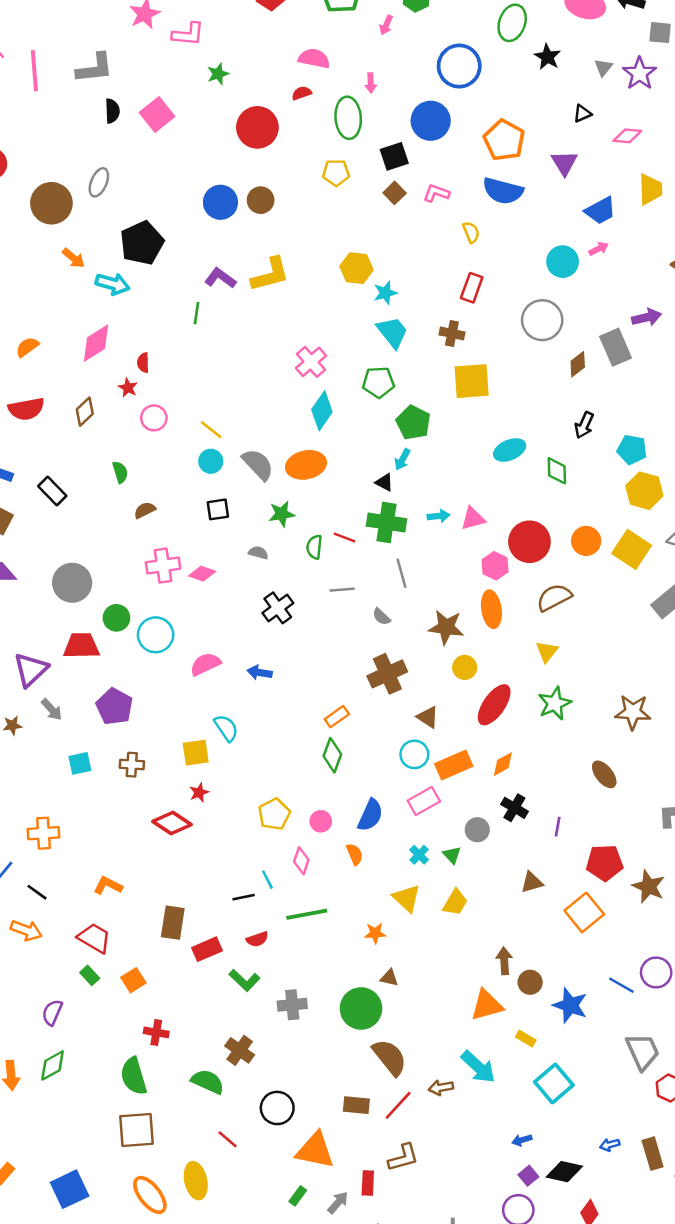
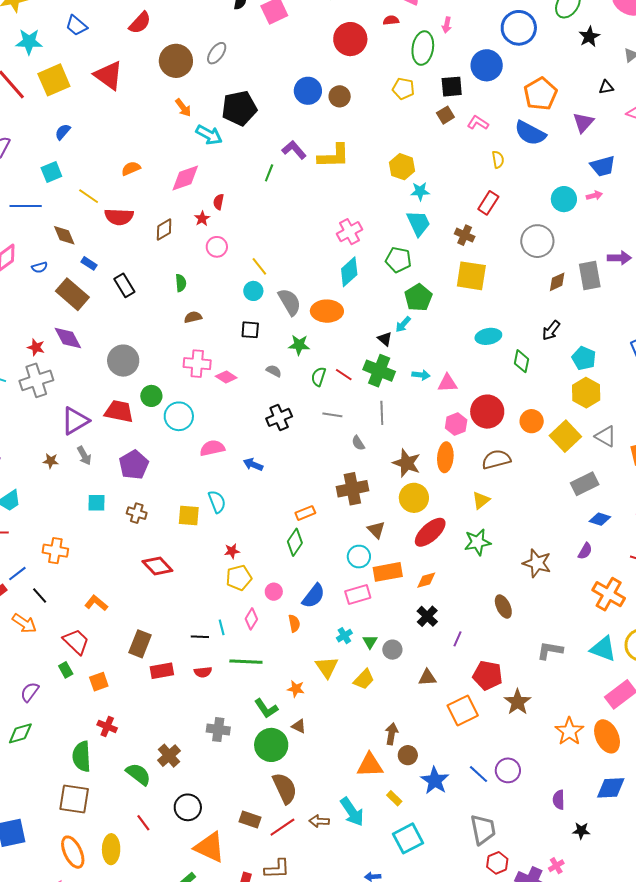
yellow circle: (465, 667) -> (414, 498), size x1.5
red star: (199, 793) -> (232, 551), moved
gray circle: (477, 830) -> (392, 650), moved
green L-shape: (244, 980) -> (266, 708), moved

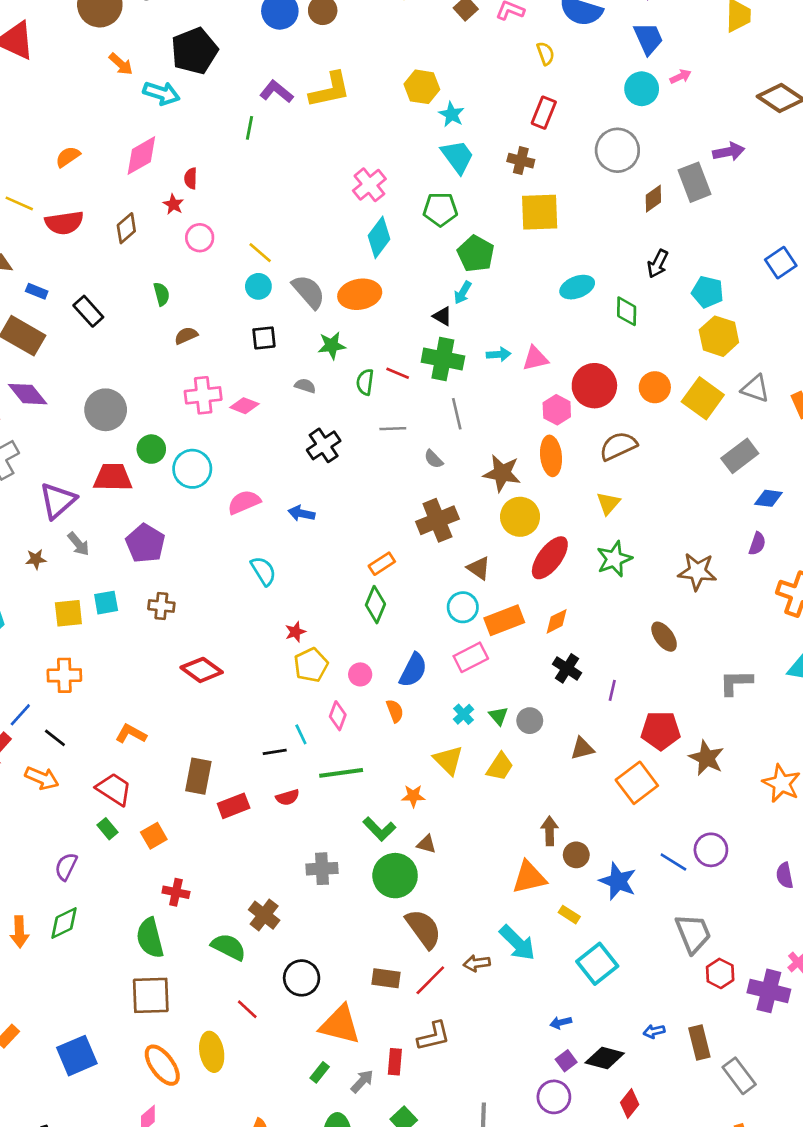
blue trapezoid: (603, 166) -> (648, 38), moved, turned -88
cyan star: (420, 191) -> (452, 114), turned -30
yellow square: (189, 515) -> (68, 613), moved

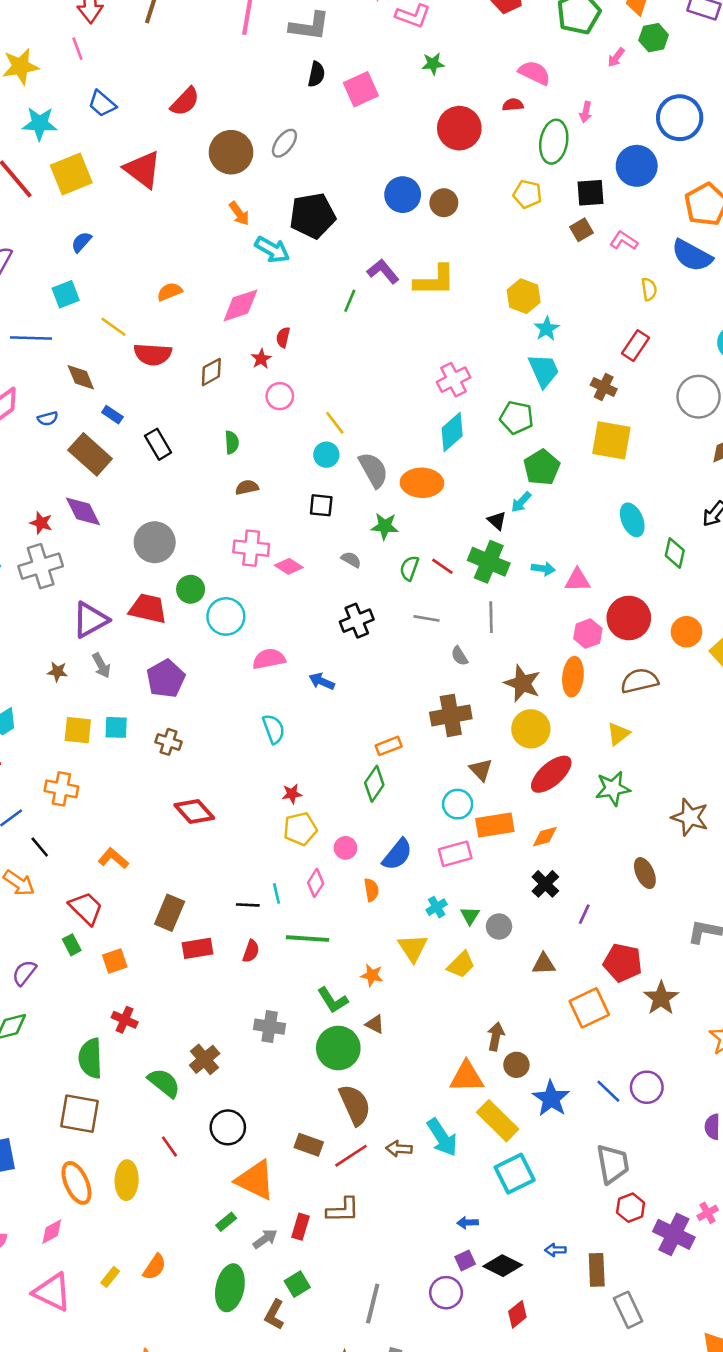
cyan ellipse: (577, 287) -> (632, 520), turned 76
red semicircle: (288, 797) -> (251, 951), turned -65
yellow rectangle: (569, 915) -> (498, 1121), size x2.0

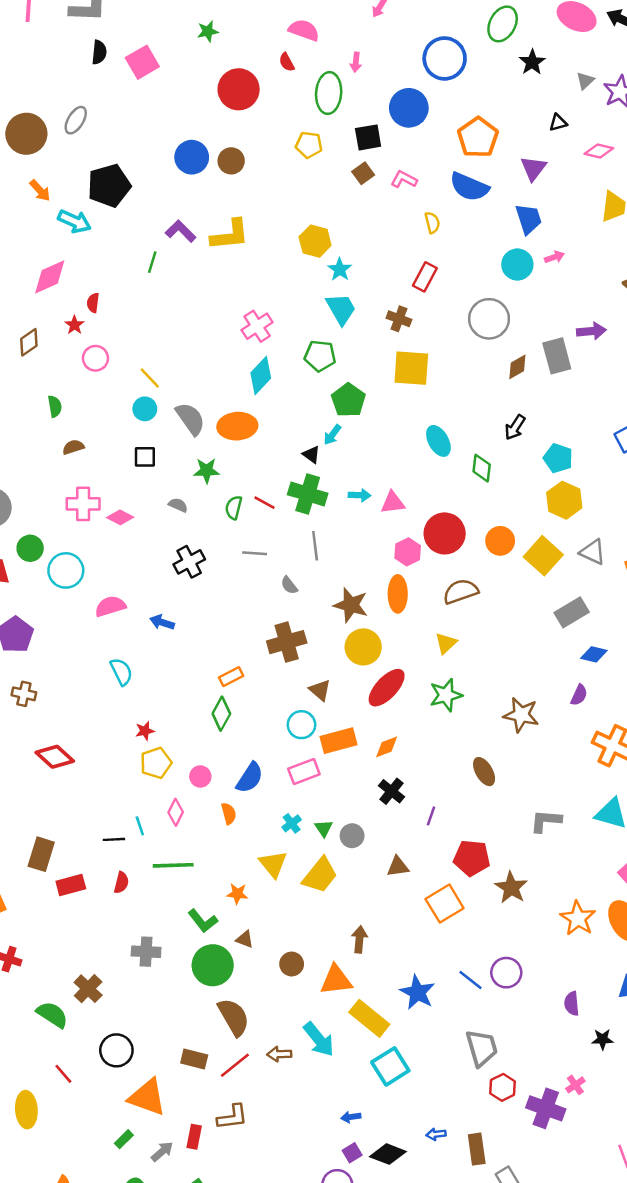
red semicircle: (513, 105) -> (287, 62), turned -108
yellow trapezoid: (461, 965) -> (320, 875), size x1.4
brown circle: (516, 1065) -> (292, 964), moved

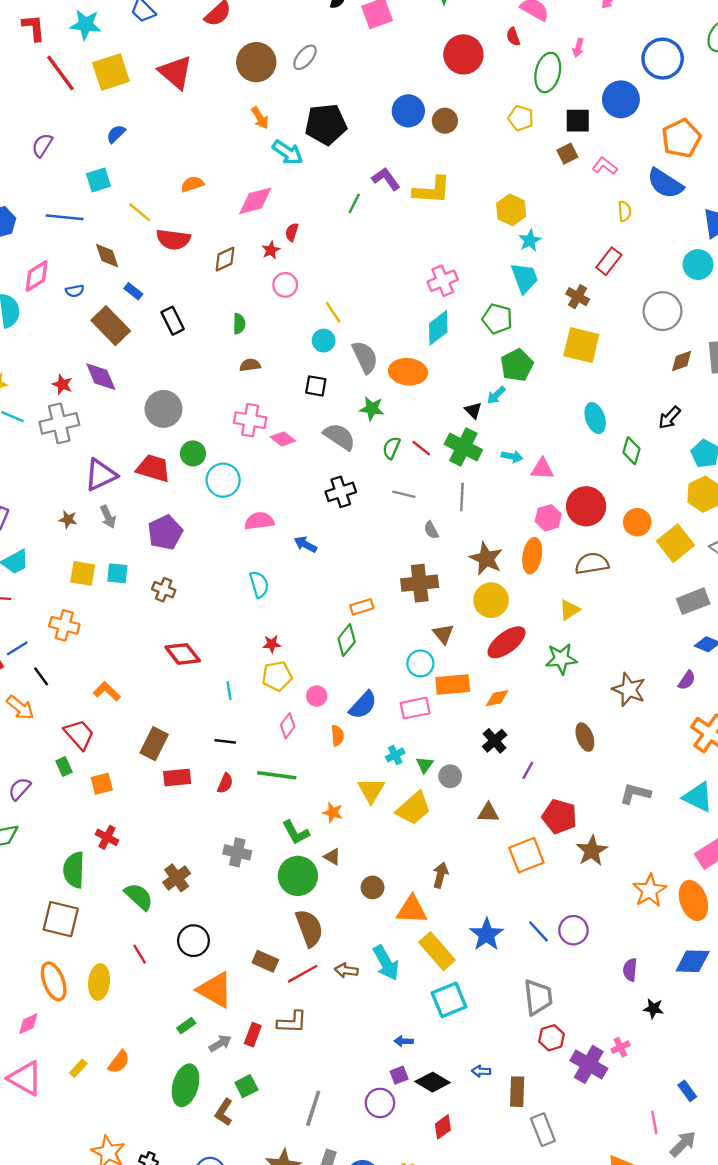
gray semicircle: (178, 505) -> (339, 437), size x1.8
cyan line: (140, 826) -> (229, 691), moved

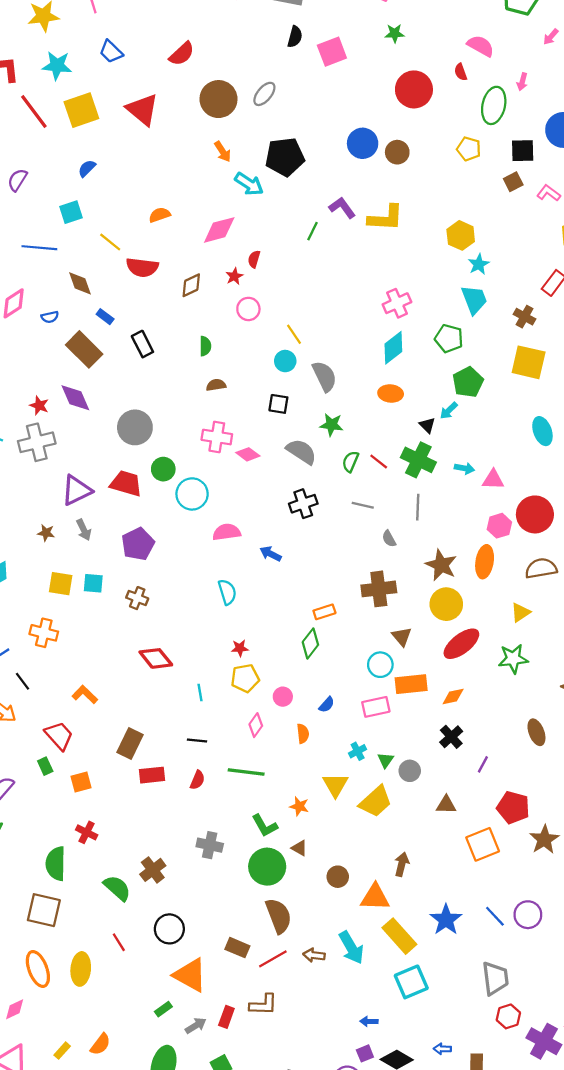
orange ellipse: (408, 372) -> (391, 393), moved, size x0.7
blue semicircle: (363, 705) -> (327, 705), size x0.6

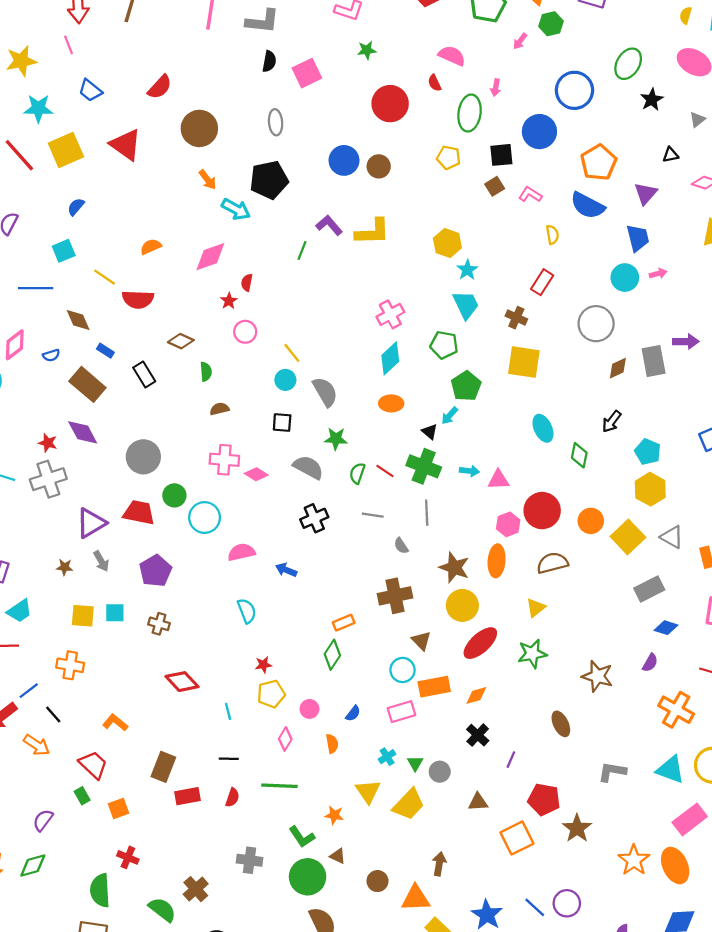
gray ellipse: (264, 94) -> (276, 122), moved, turned -40
brown diamond: (191, 285) -> (181, 341), moved, turned 55

